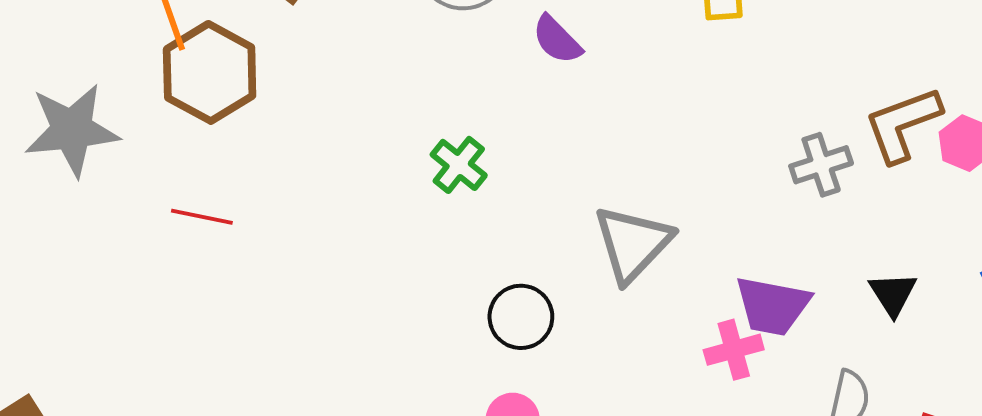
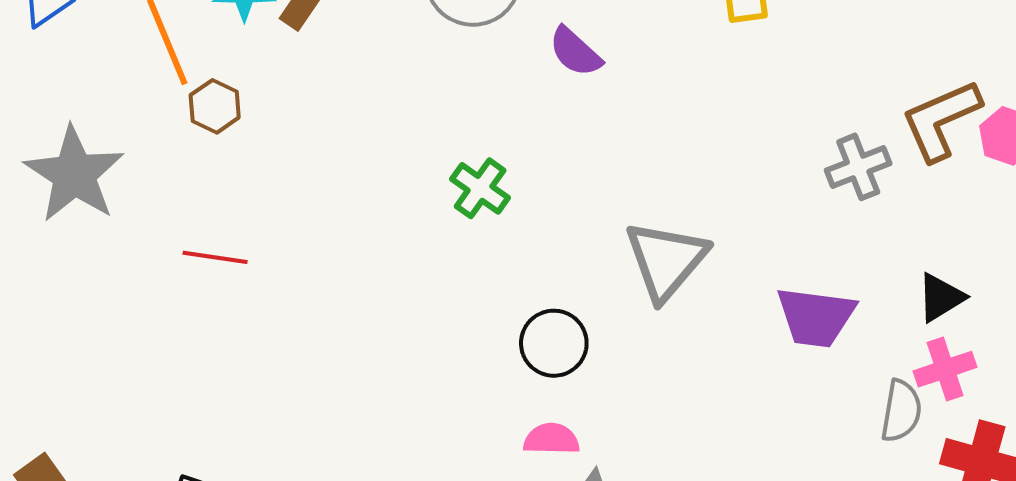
brown hexagon: (210, 72) -> (215, 106), size x0.5
gray star: (72, 130) -> (74, 174), turned -30
black triangle: (893, 294) -> (941, 298), turned 34
pink cross: (734, 350) -> (945, 369), moved

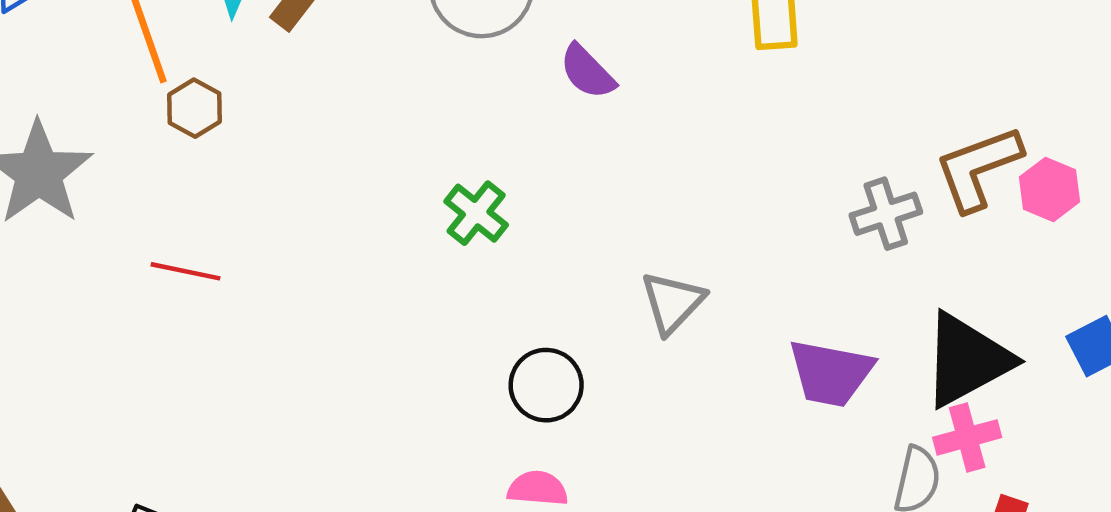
gray triangle: (666, 260) -> (673, 302), size x0.7
black triangle: (941, 298) -> (967, 360), size x1.8

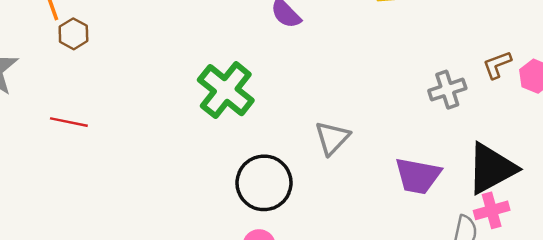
brown L-shape: (978, 168) -> (497, 65), size x0.6
green cross: (476, 213) -> (226, 90), size x1.6
black circle: (546, 385) -> (264, 183), size x1.4

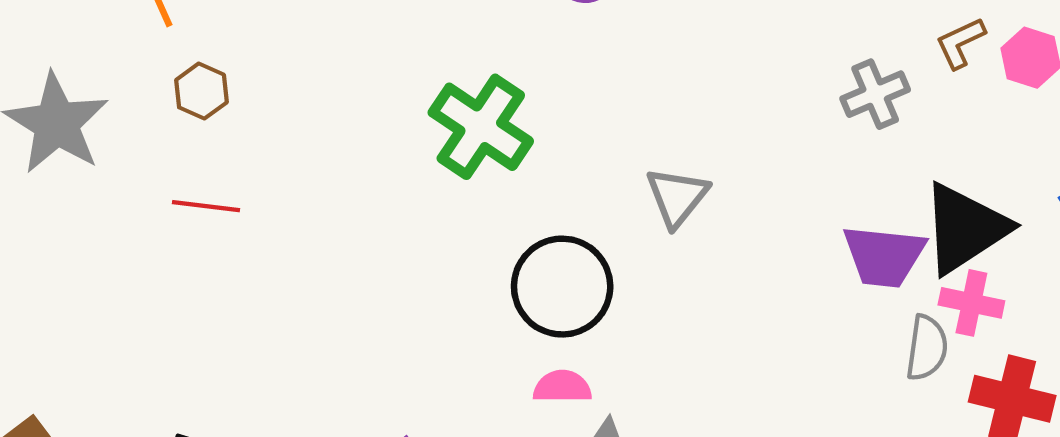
brown hexagon: (73, 34) -> (201, 91), moved
purple trapezoid: (418, 176) -> (884, 256), moved
pink cross: (492, 210) -> (971, 303), turned 32

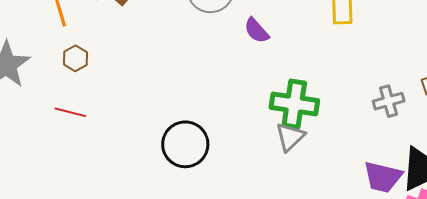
green cross: (481, 127) -> (294, 104), moved, turned -33
black circle: (562, 287) -> (185, 144), moved

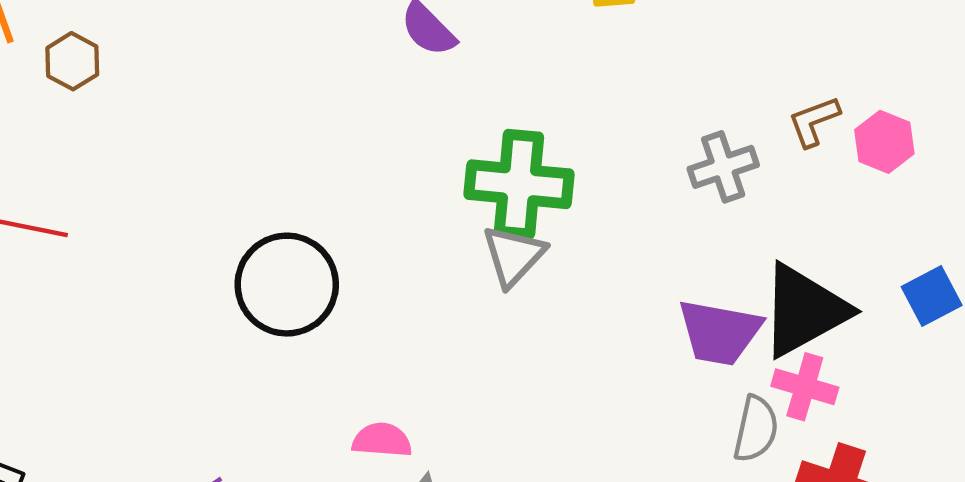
brown hexagon: (75, 58) -> (72, 61), moved

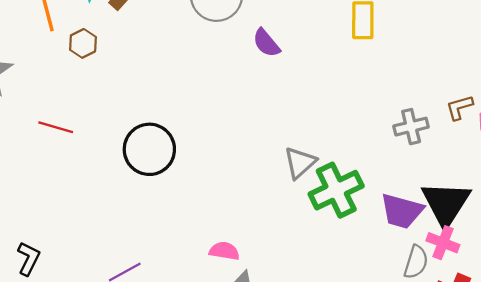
green cross: (519, 184) -> (336, 190), moved, turned -36
black circle: (287, 285) -> (149, 149), moved
black triangle: (804, 310) -> (446, 204), turned -34

